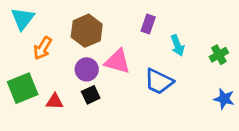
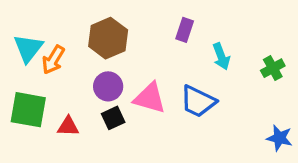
cyan triangle: (23, 19) -> (28, 48), moved
pink triangle: (117, 61) -> (150, 98), moved
green square: (23, 88) -> (28, 110), turned 32
blue star: (224, 99) -> (279, 138), moved

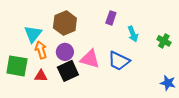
cyan triangle: (28, 48) -> (33, 34), moved
orange arrow: (53, 60) -> (41, 50), moved, turned 132
green cross: (273, 68) -> (164, 41), turned -32
black square: (113, 118) -> (68, 71), size x1.5

